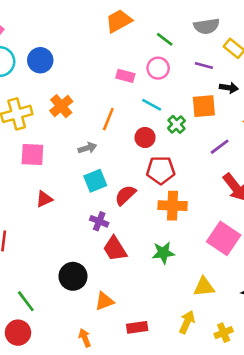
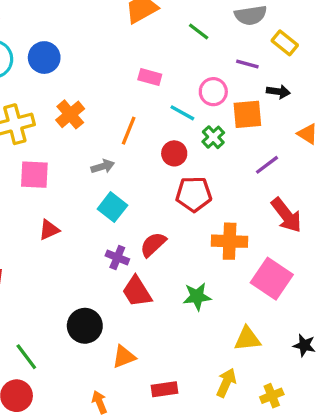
pink circle: (158, 68) -> (213, 92), moved
cyan square: (95, 181) -> (112, 207), turned -30
red semicircle: (125, 195) -> (153, 244), moved
orange cross: (173, 206) -> (230, 241), moved

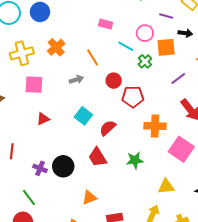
orange line: (129, 131) -> (92, 57), turned -54
red circle: (174, 153) -> (114, 81), moved
cyan square: (112, 207) -> (83, 116), moved
purple cross: (117, 257) -> (40, 168), moved
black circle: (85, 326) -> (63, 166), moved

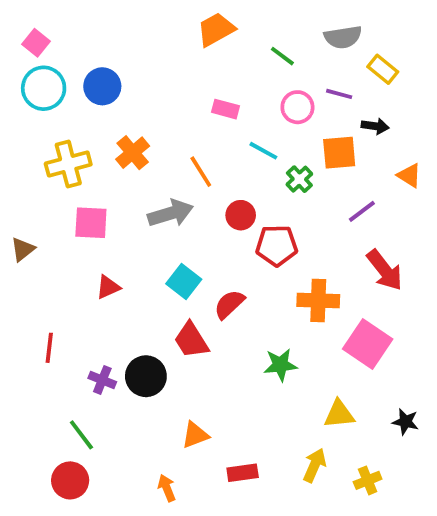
pink circle: (145, 33) -> (297, 107), moved
gray arrow: (76, 80) -> (171, 213), size x1.6
red trapezoid: (98, 157) -> (191, 340), moved

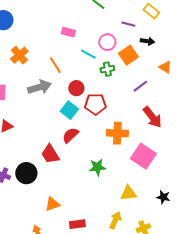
pink circle: (297, 107) -> (107, 42), moved
orange square: (339, 153) -> (128, 55), turned -30
green cross: (299, 179) -> (107, 69), turned 32
cyan square: (184, 281) -> (69, 110), moved

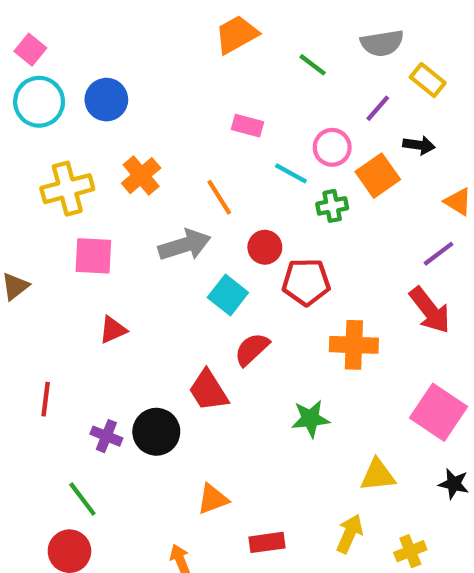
purple line: (128, 24) -> (378, 108), turned -64
purple line: (140, 86) -> (439, 254), moved
cyan square: (69, 110) -> (228, 295), moved
pink square: (143, 156) -> (439, 412), moved

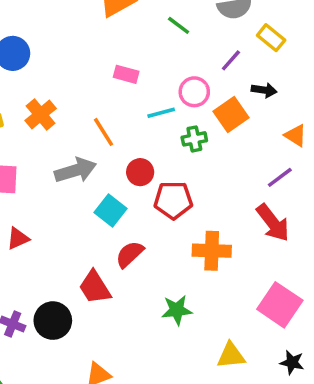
cyan line: (291, 173) -> (161, 113), turned -44

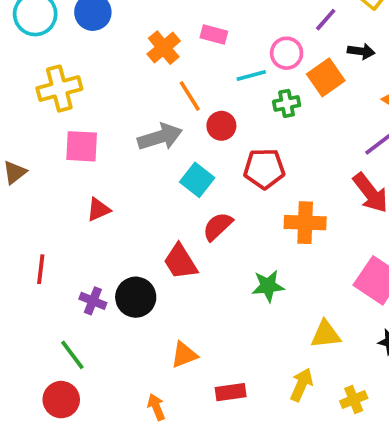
orange cross: (41, 115) -> (164, 48), moved
red circle: (140, 172) -> (221, 126), moved

